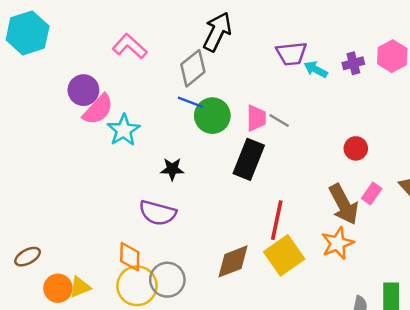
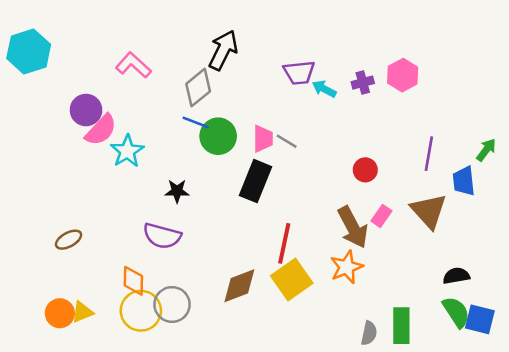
brown ellipse: (28, 257) -> (69, 240), moved

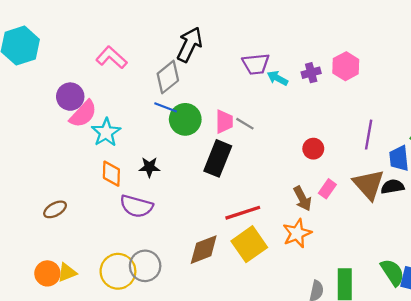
brown arrow: (353, 227) -> (302, 199), size x0.7
red line: (284, 243) -> (243, 213), turned 60
black semicircle: (456, 276) -> (392, 187), moved
orange diamond: (133, 281) -> (111, 174), moved

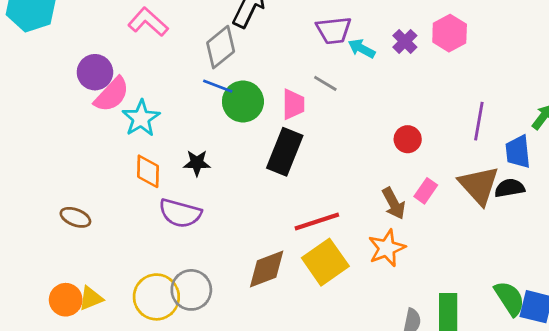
purple cross: (311, 73) -> (405, 41), turned -30
gray line: (245, 124) -> (325, 83), moved
brown ellipse: (55, 209) -> (75, 217), turned 50

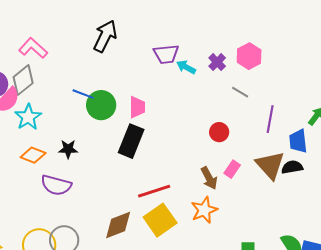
gray diamond: (221, 47) -> (23, 80), moved
gray line: (325, 83) -> (240, 92), moved
orange diamond: (148, 171) -> (33, 155), turned -70

